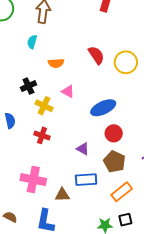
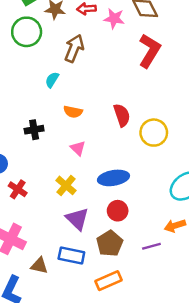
yellow cross: (44, 106) -> (66, 185), moved
red cross: (42, 135) -> (18, 189), moved
purple triangle: (83, 149) -> (77, 219), size x1.5

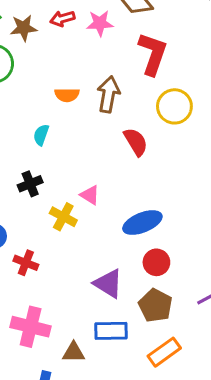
brown arrow: (74, 48) -> (108, 94), moved
cyan semicircle: (52, 80) -> (41, 135), moved
orange semicircle: (73, 112) -> (67, 95), moved
yellow circle: (154, 133) -> (174, 106), moved
yellow cross: (66, 185) -> (63, 217), moved

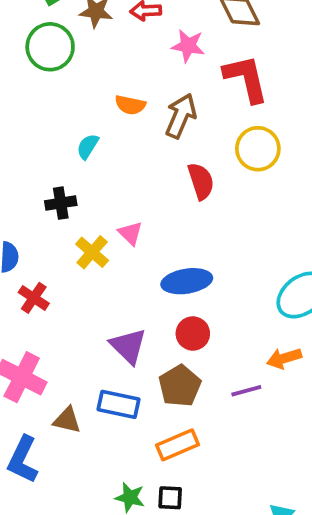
pink star: (100, 23) -> (188, 46), moved
red L-shape: (153, 54) -> (246, 79), turned -45

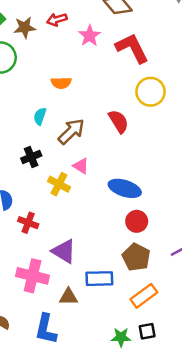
pink star: (188, 46) -> (90, 36), turned -30
brown arrow: (181, 116) -> (71, 131), moved, turned 36
blue ellipse: (187, 281) -> (125, 188), turned 40
purple triangle: (128, 346) -> (64, 251), moved

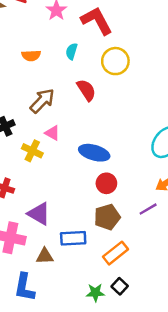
cyan semicircle: (40, 116) -> (72, 51), moved
brown pentagon: (136, 257) -> (107, 217), turned 30
black square: (147, 331) -> (120, 286), turned -35

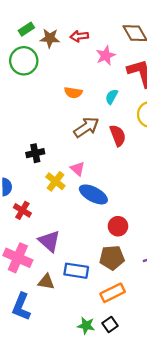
brown arrow: (42, 101) -> (86, 127), moved
blue ellipse: (94, 153) -> (93, 194), moved

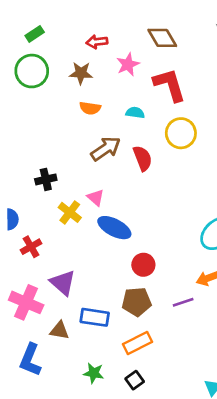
brown star: (50, 38) -> (81, 73), moved
cyan semicircle: (112, 97) -> (135, 113), turned 70
red cross: (22, 210) -> (31, 247), turned 30
green star: (86, 326) -> (94, 373), moved

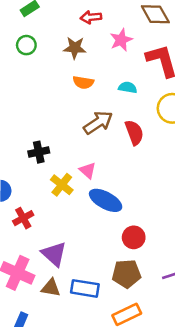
green circle: (32, 71) -> (26, 45), size x0.6
brown triangle: (59, 330) -> (51, 288), moved

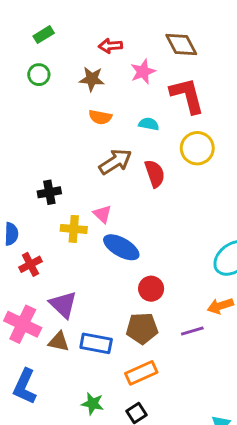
yellow cross: (62, 185) -> (74, 229), turned -35

